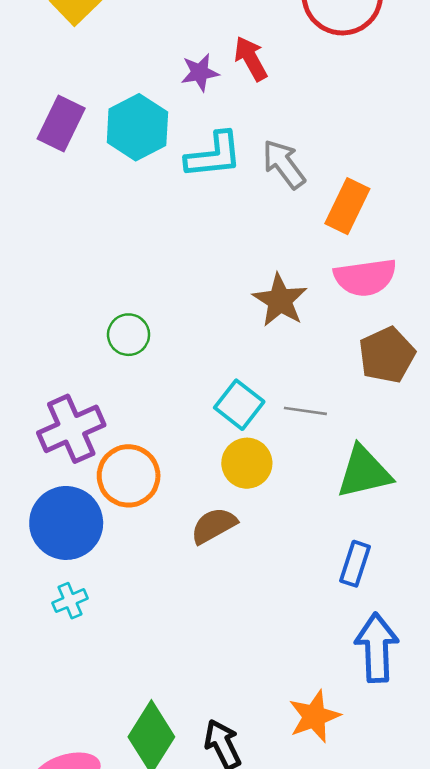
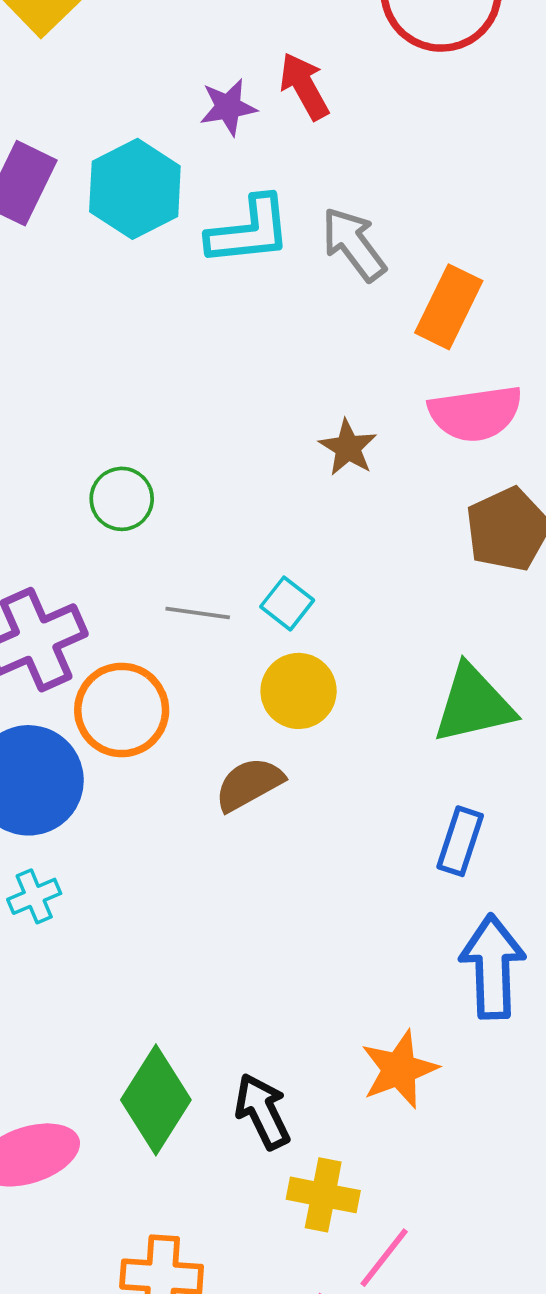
brown star: (280, 300) -> (348, 448), size x0.7
cyan square: (239, 405) -> (287, 603), size x0.7
gray line: (305, 411) -> (198, 613), moved

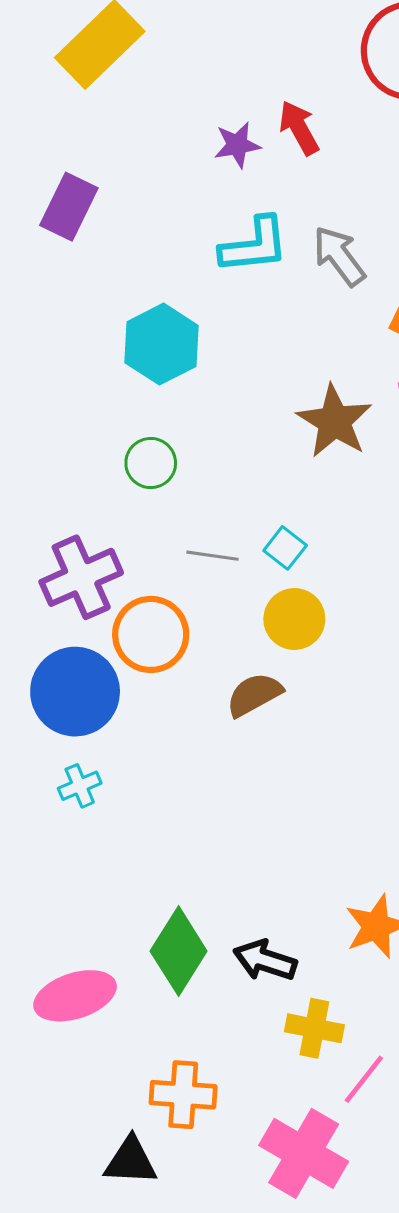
cyan hexagon: (135, 189) -> (162, 344), moved
brown star: (348, 448) -> (334, 421), size x1.6
black arrow: (262, 1111) -> (265, 960), turned -46

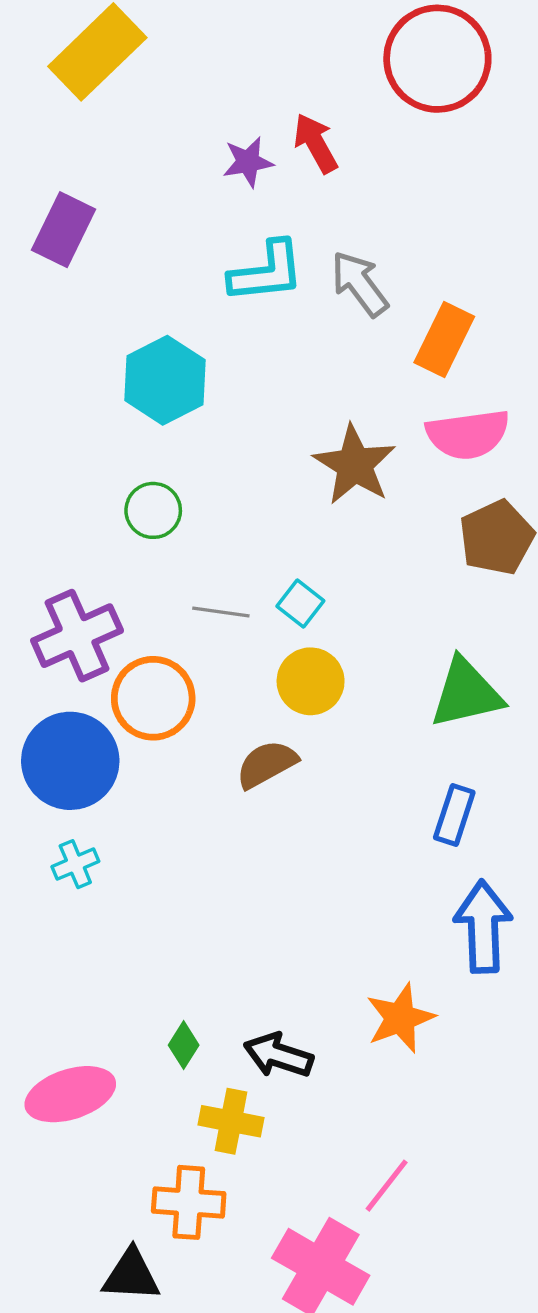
green diamond: (179, 951) -> (184, 1045), size x0.5
yellow cross: (314, 1028) -> (231, 1121), moved

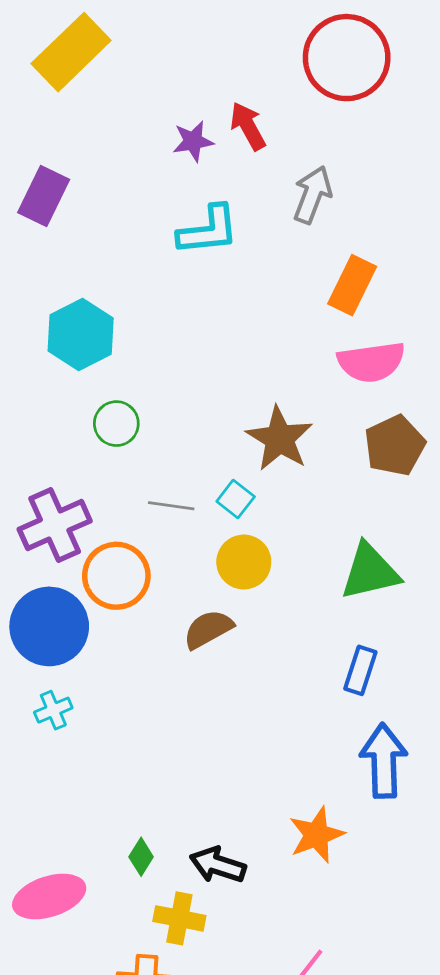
gray arrow: (360, 284) -> (312, 195), moved, turned 58
cyan hexagon: (165, 380) -> (81, 334), moved
brown star: (355, 465) -> (279, 439), moved

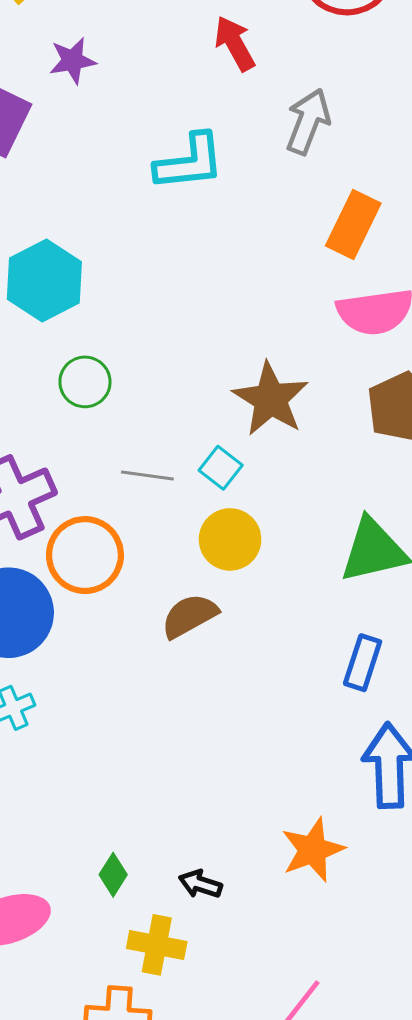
purple star: (193, 141) -> (72, 61), moved
black arrow: (218, 865) -> (200, 884), size x0.7

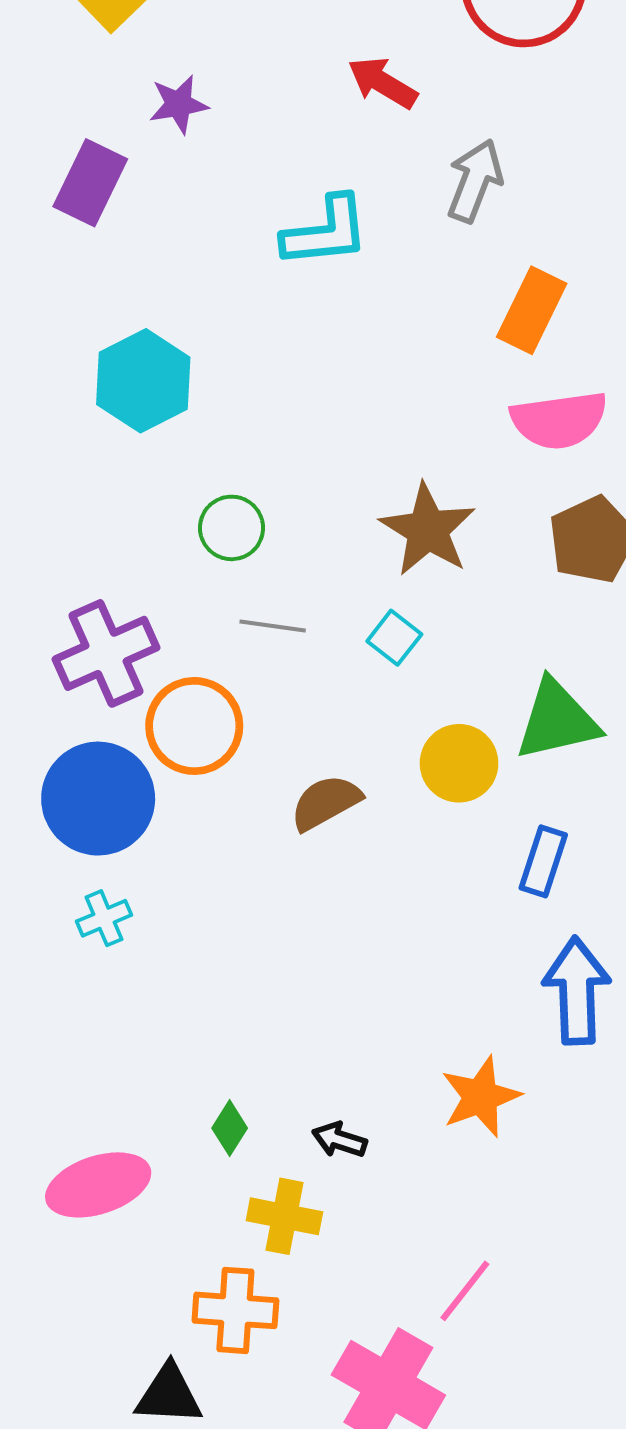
red arrow: (235, 43) -> (383, 83), turned -30
green circle: (85, 382) -> (232, 528), moved
cyan square: (221, 468) -> (394, 638), moved
yellow circle: (230, 539) -> (459, 763), moved

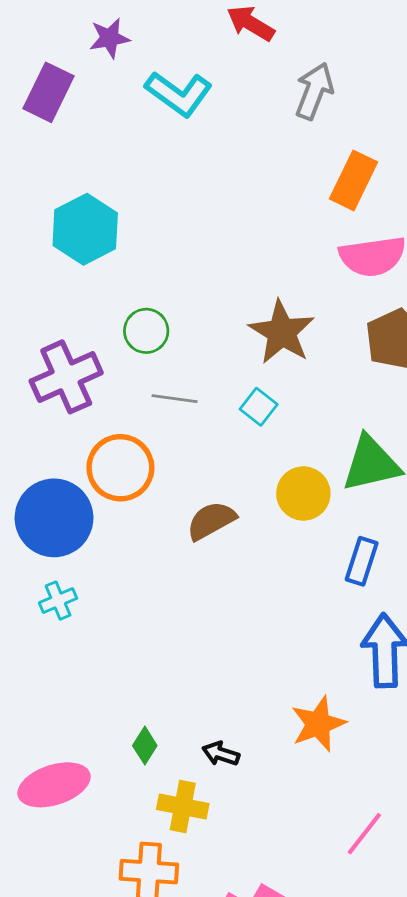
cyan L-shape: (326, 232) -> (179, 94), moved, turned 42
purple cross: (106, 653) -> (66, 377), moved
pink line: (465, 1291) -> (364, 834), moved

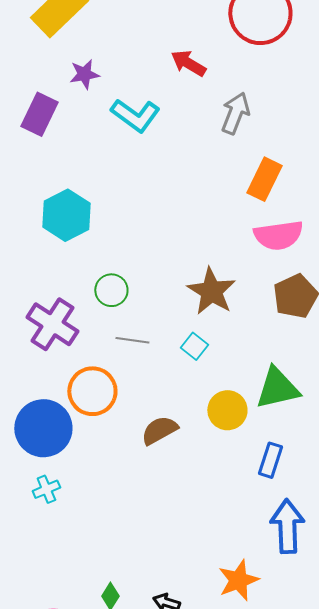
purple cross: (66, 377) -> (52, 324), turned -33

